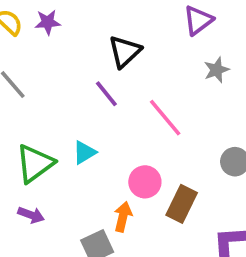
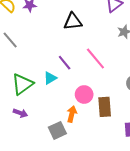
black triangle: (125, 52) -> (73, 22), turned 36
purple line: (106, 94) -> (65, 63), moved
brown rectangle: (182, 204) -> (105, 107), turned -30

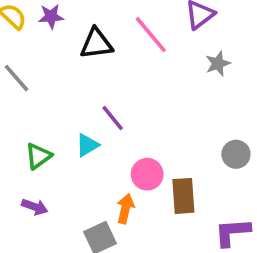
black triangle: (73, 22) -> (96, 44), moved
pink line: (95, 59) -> (151, 35), moved
green triangle: (22, 84) -> (38, 156), size x0.7

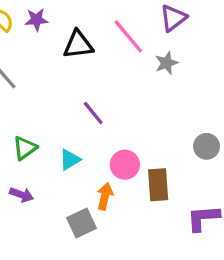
gray star: (218, 64) -> (167, 63), moved
cyan triangle: (87, 145) -> (70, 160), moved

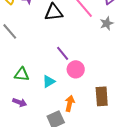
green triangle: (25, 148) -> (22, 74), turned 42
pink circle: (125, 165) -> (76, 69), moved

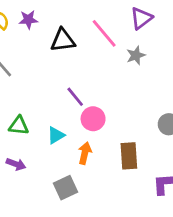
orange arrow: (70, 103) -> (85, 153), moved

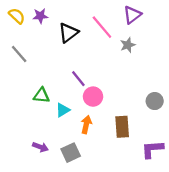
black triangle: (63, 40) -> (68, 33), turned -30
green triangle: (19, 126) -> (41, 95), moved
purple arrow: (16, 164) -> (40, 147), moved

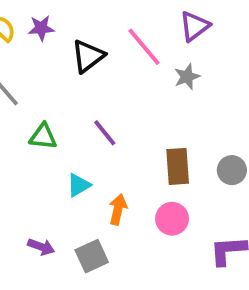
green triangle: (41, 95) -> (43, 136), moved
pink circle: (93, 97) -> (172, 219), moved
brown rectangle: (122, 127) -> (178, 166), moved

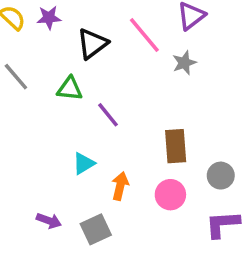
green triangle: (43, 136) -> (70, 89), moved
gray circle: (232, 170) -> (221, 176), moved

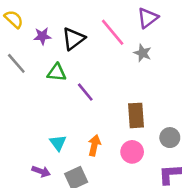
purple star: (49, 18) -> (42, 36), moved
gray star: (184, 63) -> (143, 53), turned -30
cyan triangle: (84, 163) -> (58, 143), moved, turned -36

